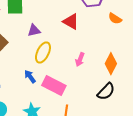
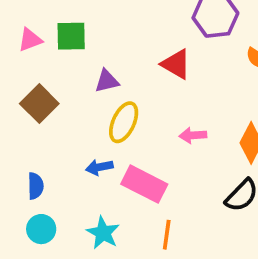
pink arrow: (80, 60) -> (193, 135), turned 64
blue arrow: (30, 76) -> (99, 167), turned -64

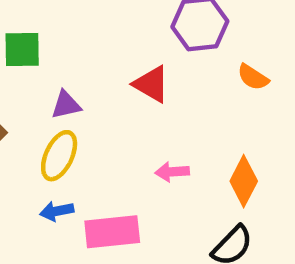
yellow ellipse: (124, 122) -> (59, 156), moved
pink rectangle: (144, 184) -> (112, 232), turned -33

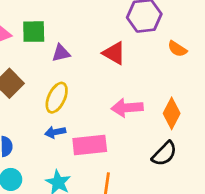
purple triangle: (66, 105) -> (61, 53), moved
pink arrow: (172, 172) -> (127, 108), size x1.5

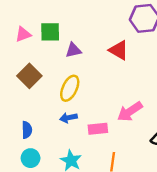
pink arrow: (127, 108) -> (130, 112), moved, turned -30
pink rectangle: (90, 145) -> (98, 129), size x0.7

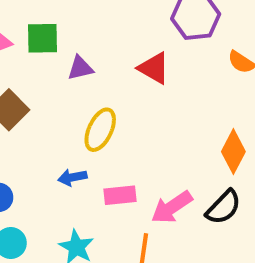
yellow ellipse: (70, 88) -> (100, 130), moved
pink arrow: (130, 112) -> (172, 207), moved

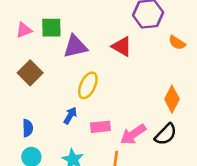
purple triangle: (80, 68) -> (75, 46), size x1.5
blue arrow: (72, 177) -> (70, 115), turned 132

